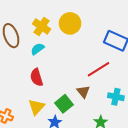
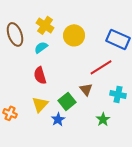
yellow circle: (70, 23) -> (74, 35), moved

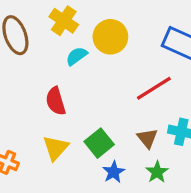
cyan semicircle: (41, 47) -> (77, 56), moved
brown triangle: (86, 89) -> (147, 138), moved
blue star: (58, 119) -> (114, 172), moved

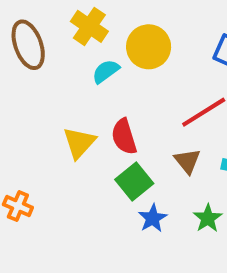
red semicircle: (56, 101) -> (124, 137), moved
brown triangle: (147, 138) -> (187, 161), moved
yellow triangle: (56, 148) -> (79, 143), moved

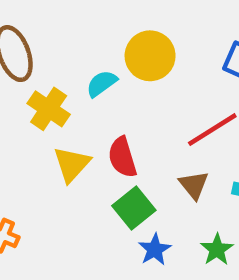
yellow cross: (89, 26) -> (49, 109), moved

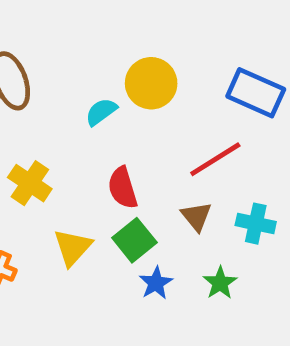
yellow cross: (49, 109) -> (30, 183), moved
yellow triangle: (72, 164) -> (73, 247), moved

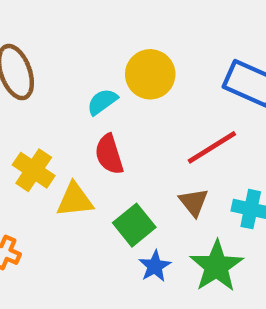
red semicircle: (123, 188) -> (109, 154), moved
yellow triangle: (73, 247) -> (75, 200), moved, turned 42
green star: (220, 283) -> (216, 266), size x1.6

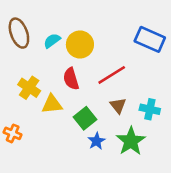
yellow circle: (150, 74) -> (80, 44), moved
cyan semicircle: (102, 102) -> (52, 41), moved
red line: (212, 147) -> (112, 75), moved

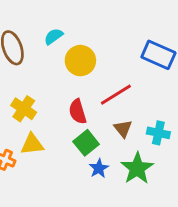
cyan semicircle: (52, 41) -> (53, 36), moved
red semicircle: (71, 79) -> (78, 112), moved
yellow triangle: (52, 104) -> (32, 144), moved

